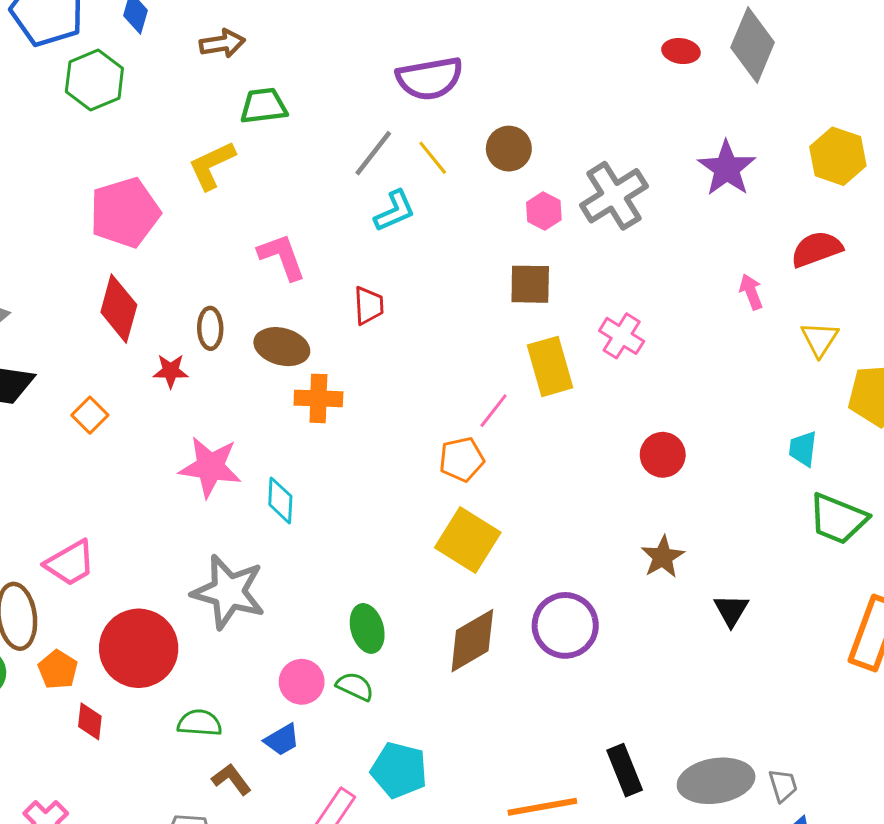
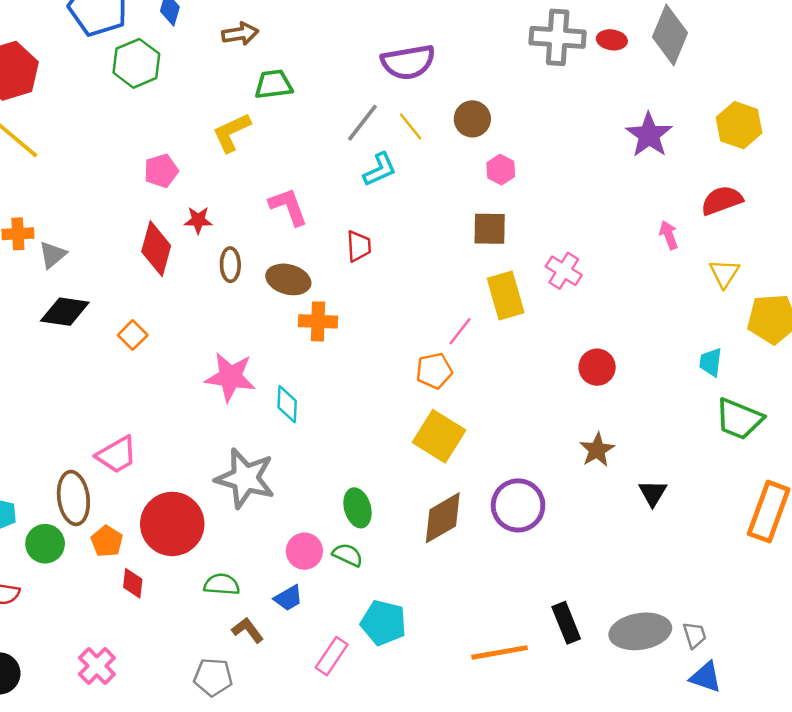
gray cross: (614, 196) -> (558, 37), moved, turned 36
pink pentagon: (125, 213) -> (161, 171), size x0.6
red star: (171, 371) -> (198, 220), moved

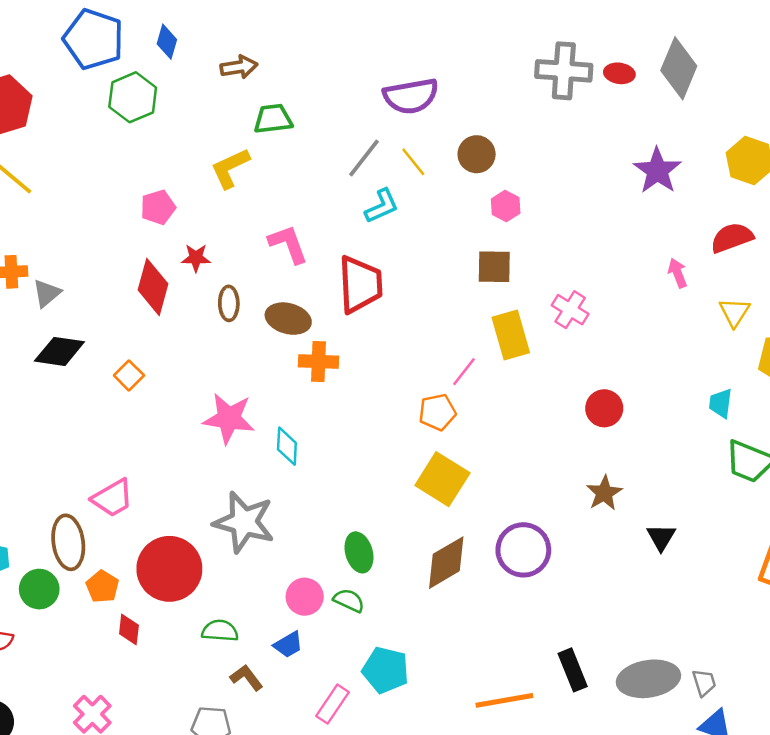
red trapezoid: (359, 246) -> (360, 284), size x1.8

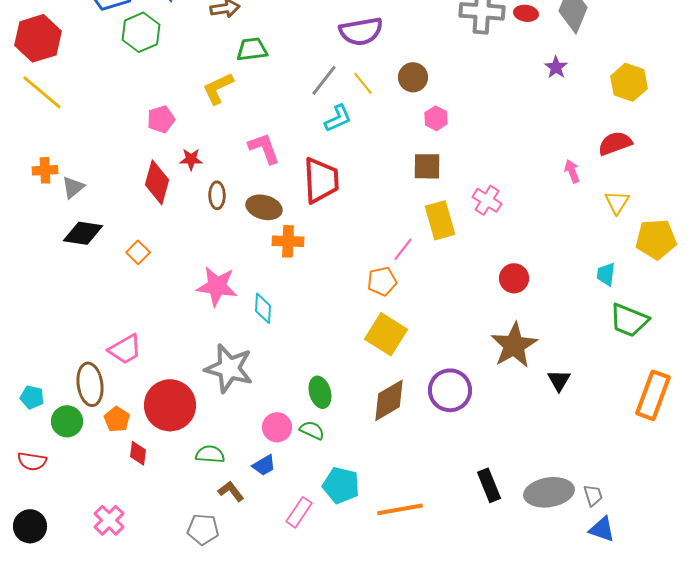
purple star: (657, 171) -> (556, 67), moved, size x0.6
brown star: (604, 493) -> (514, 345), size x1.6
orange line: (504, 700) -> (400, 509), moved

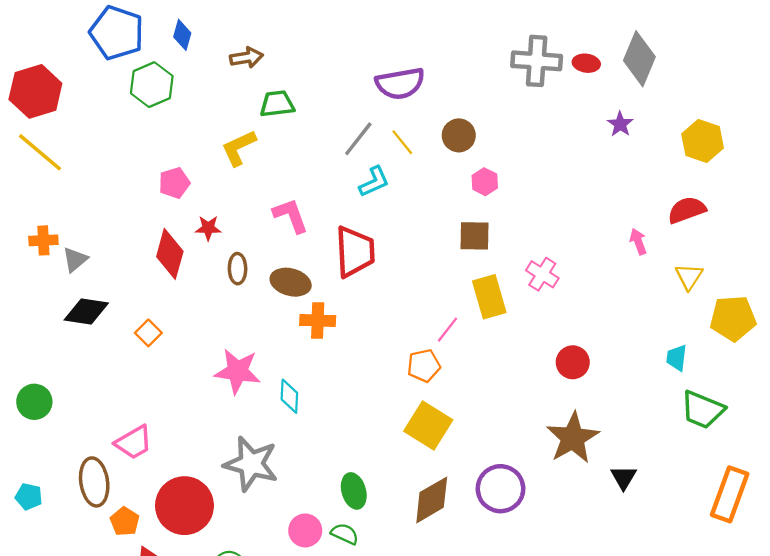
green circle: (67, 421) -> (34, 402), moved

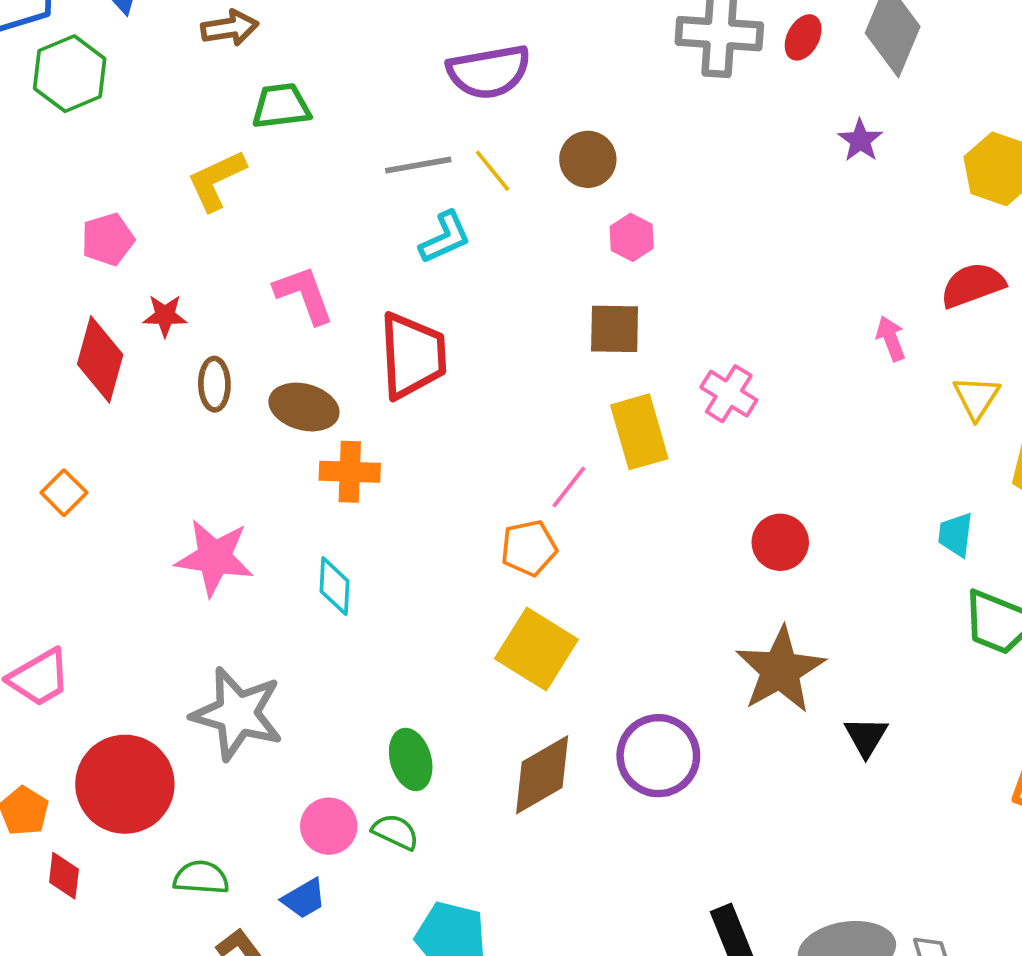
red ellipse: (586, 63) -> (803, 37), turned -70
gray line: (358, 139) -> (418, 165), turned 42
cyan diamond: (289, 396) -> (334, 586), moved

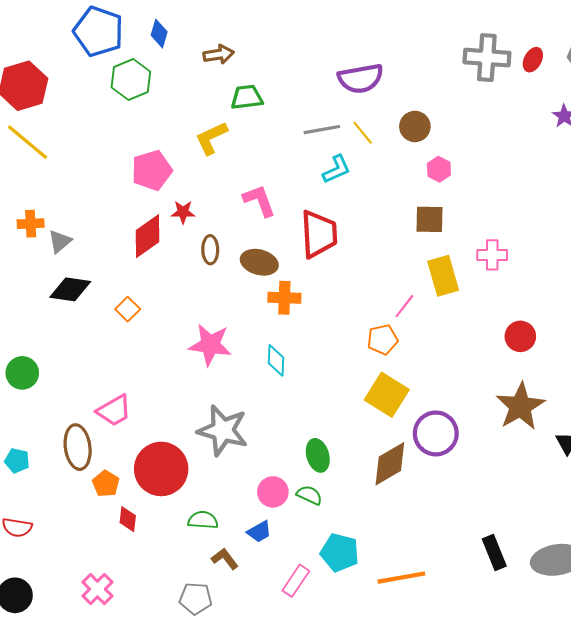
pink pentagon: (108, 239) -> (152, 170), size x1.4
red diamond: (100, 359) -> (148, 236), turned 39
pink cross: (729, 394) -> (492, 255), turned -32
purple circle: (658, 756) -> (436, 433), moved

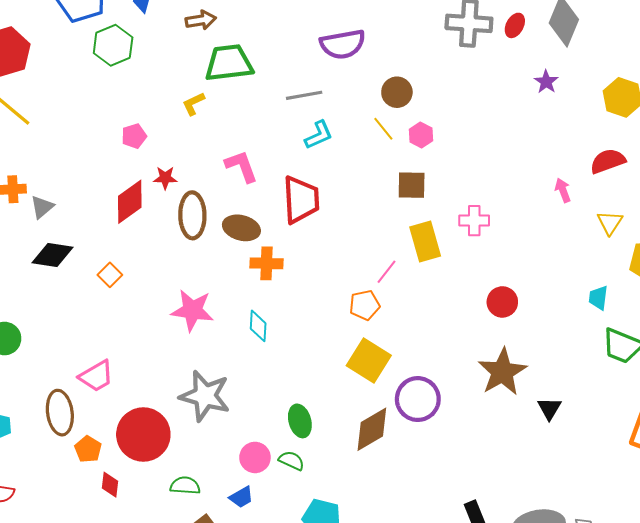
green trapezoid: (247, 97) -> (229, 63), size x1.5
yellow line: (363, 133) -> (383, 129), moved
yellow L-shape: (211, 138) -> (193, 104), size x0.7
pink pentagon: (152, 170) -> (134, 136), size x0.6
brown ellipse: (210, 250) -> (192, 215), size x1.6

